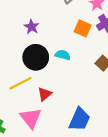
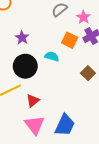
cyan semicircle: (63, 55) -> (52, 56), moved
pink triangle: (31, 118) -> (35, 125), moved

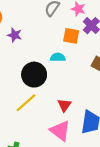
purple star: (22, 38) -> (15, 35), moved
red triangle: (33, 101) -> (64, 105), moved

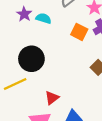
cyan semicircle: (58, 57) -> (44, 18), moved

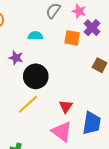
purple star: (24, 14) -> (16, 58), moved

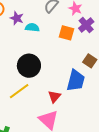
purple star: (16, 58) -> (17, 18), moved
blue trapezoid: (92, 123) -> (76, 81), moved

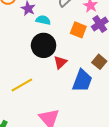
black circle: (29, 66) -> (44, 45), moved
red triangle: (54, 97) -> (60, 62), moved

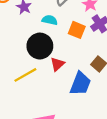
cyan semicircle: (43, 20) -> (50, 20), moved
yellow line: (22, 85) -> (25, 75), moved

